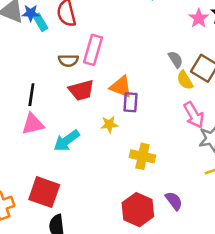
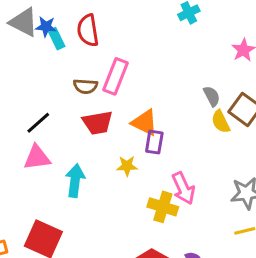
black line: (31, 95) -> (38, 123), turned 35
pink arrow: (194, 115) -> (183, 188), moved
cyan arrow: (67, 141) -> (75, 181), turned 128

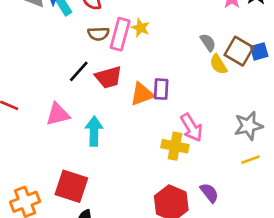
brown semicircle: (85, 86) -> (98, 34), moved
black line: (38, 123) -> (79, 71), moved
orange triangle: (145, 123) -> (142, 94), moved, turned -40
yellow star: (127, 166) -> (140, 28), moved, turned 30

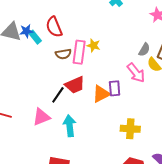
gray semicircle: (208, 42) -> (144, 50), turned 72
black line: (79, 71) -> (58, 95), moved
pink arrow: (192, 127) -> (136, 73), moved

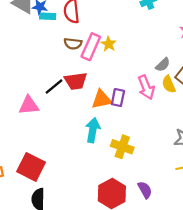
cyan rectangle: (35, 37) -> (48, 16), turned -64
cyan arrow: (70, 126) -> (93, 130), moved

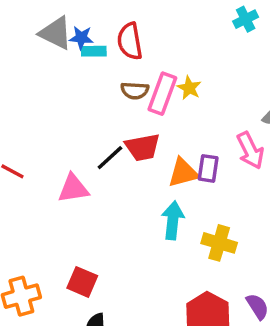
red square: (31, 167) -> (82, 282), size x0.7

